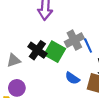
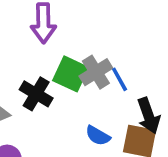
green square: (55, 52) -> (71, 74), moved

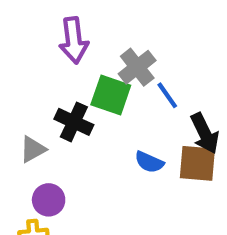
gray cross: (96, 72) -> (137, 67), moved

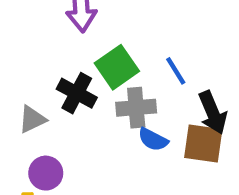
gray cross: (137, 67) -> (136, 108), moved, turned 30
green square: (111, 95) -> (117, 67), turned 33

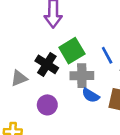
purple circle: (46, 173) -> (47, 105), moved

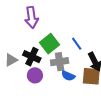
gray triangle: (19, 78) -> (11, 60), moved
purple circle: (47, 105) -> (35, 75), moved

